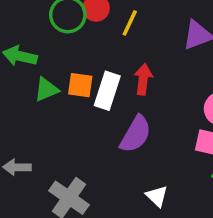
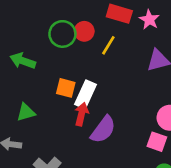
red arrow: (143, 79) -> (82, 114), moved
green triangle: (46, 89) -> (26, 112), moved

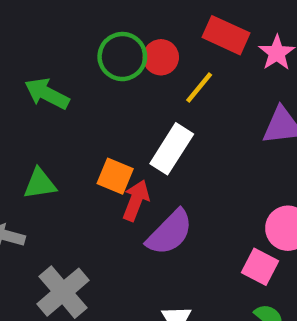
orange square: (66, 88) -> (115, 176), moved
white rectangle: (86, 94) -> (172, 149), moved

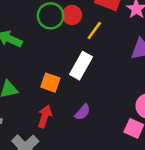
red arrow: (136, 200) -> (45, 116), moved
purple semicircle: (170, 232) -> (83, 112), size x0.6

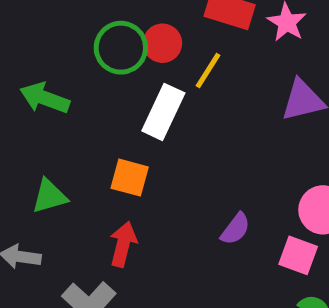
white rectangle: (81, 66) -> (163, 112), moved
purple semicircle: (83, 112) -> (235, 229), moved

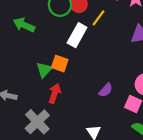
green triangle: (49, 196) -> (44, 70), moved, turned -35

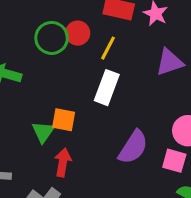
white rectangle: (77, 35) -> (107, 88), moved
purple semicircle: (106, 90) -> (133, 147), size x1.6

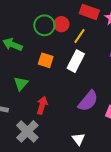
orange square: (64, 120) -> (46, 60), moved
green triangle: (43, 132) -> (21, 84), moved

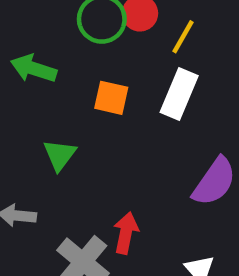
red arrow: (42, 105) -> (126, 233), moved

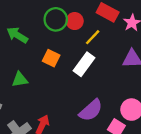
green triangle: (60, 155) -> (20, 80), turned 30

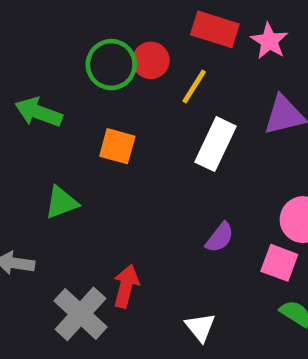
white rectangle: (84, 64) -> (215, 144), moved
purple semicircle: (91, 110) -> (220, 237), size x0.6

